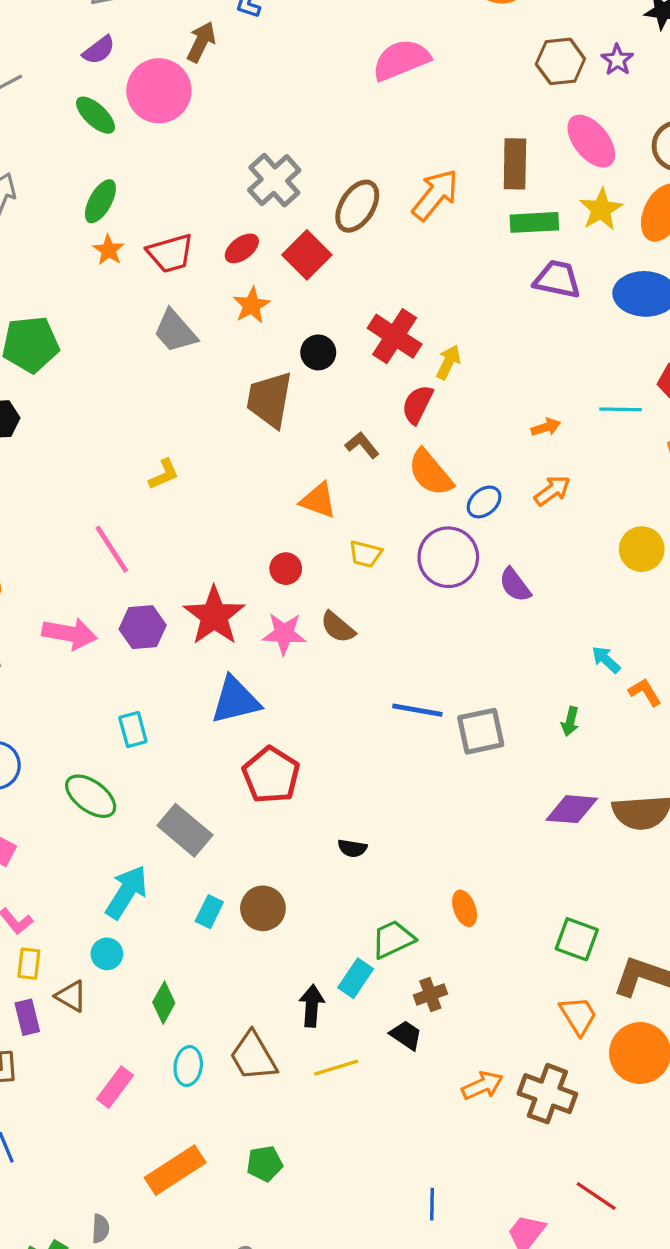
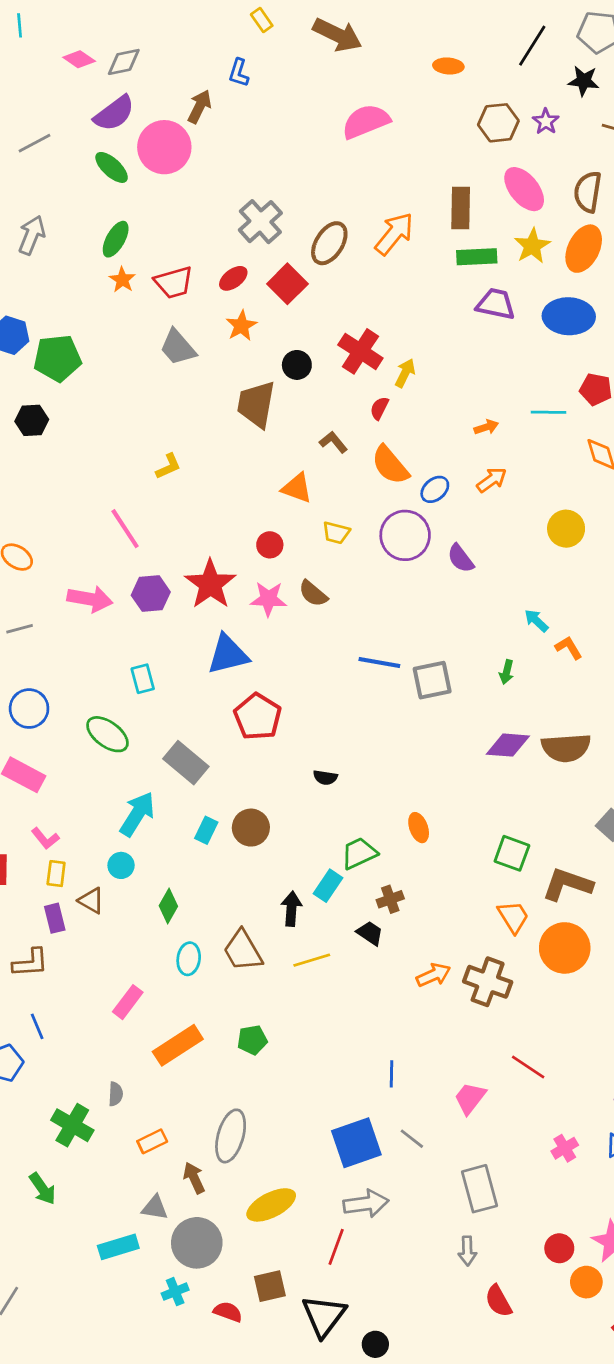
purple semicircle: (99, 50) -> (114, 113), size x1.5
red semicircle: (417, 404) -> (379, 408), size x0.7
pink rectangle: (115, 1087) -> (128, 1002), moved

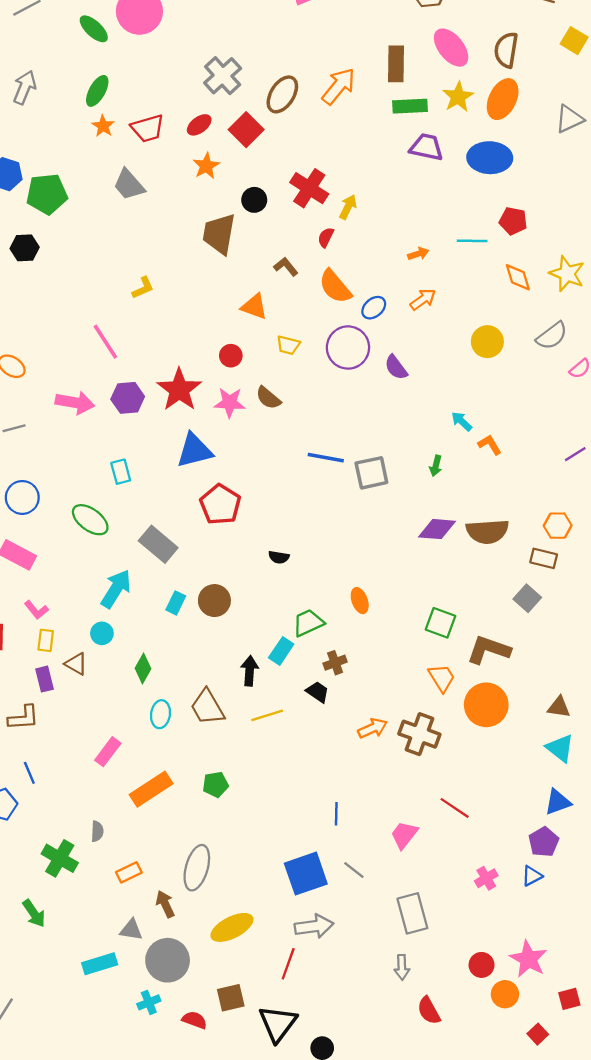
gray trapezoid: (178, 347) -> (129, 185), moved

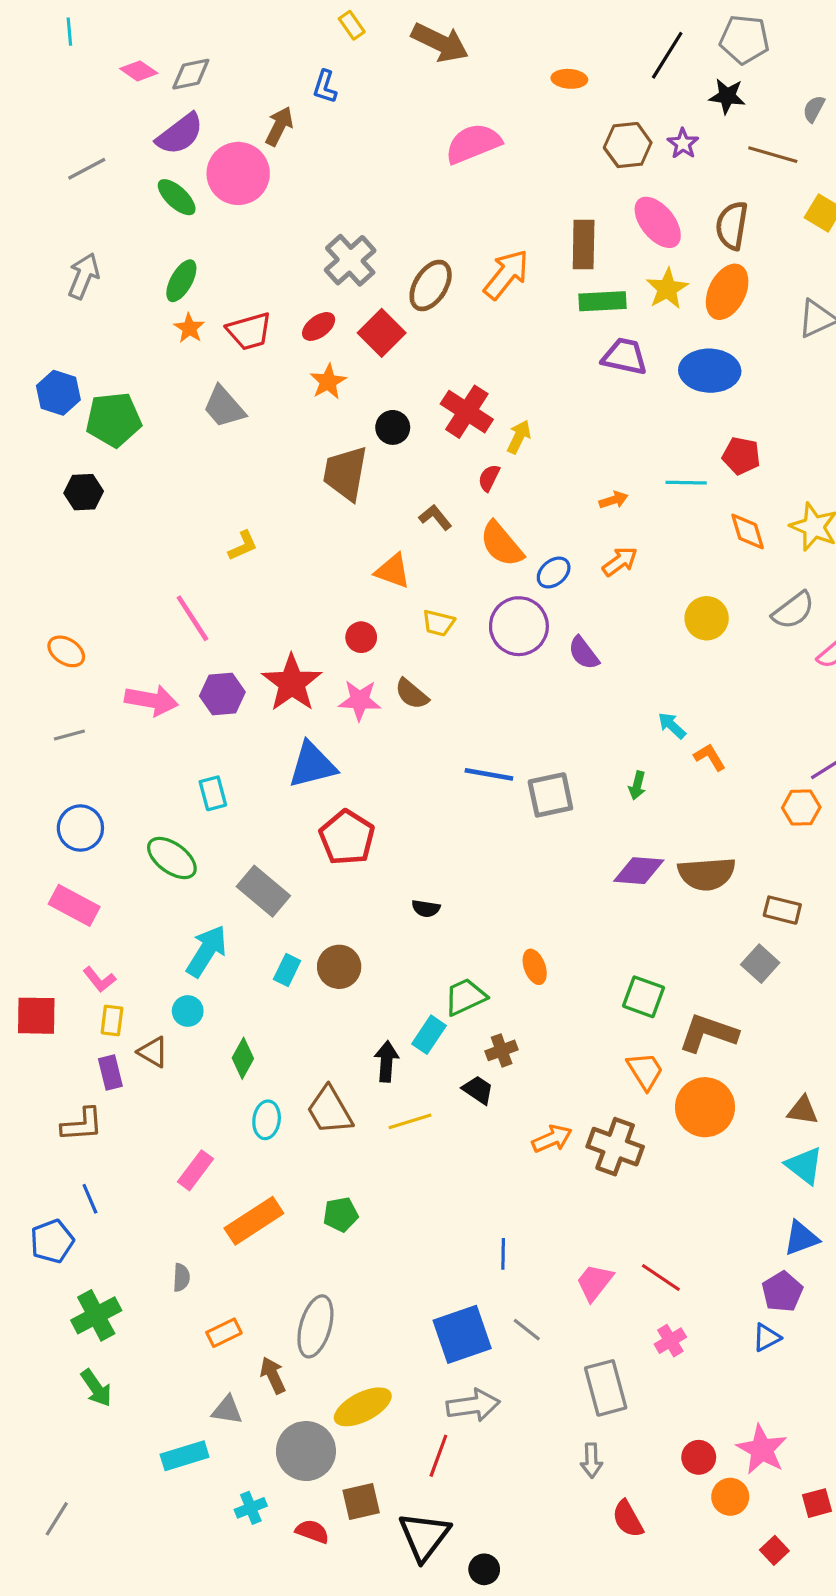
orange hexagon: (558, 526) -> (801, 808), moved
red line: (455, 808) -> (661, 1278), moved
green cross: (60, 858) -> (96, 1315), moved, turned 32
pink cross: (486, 878) -> (670, 1341), moved
gray circle: (168, 960) -> (306, 1451), moved

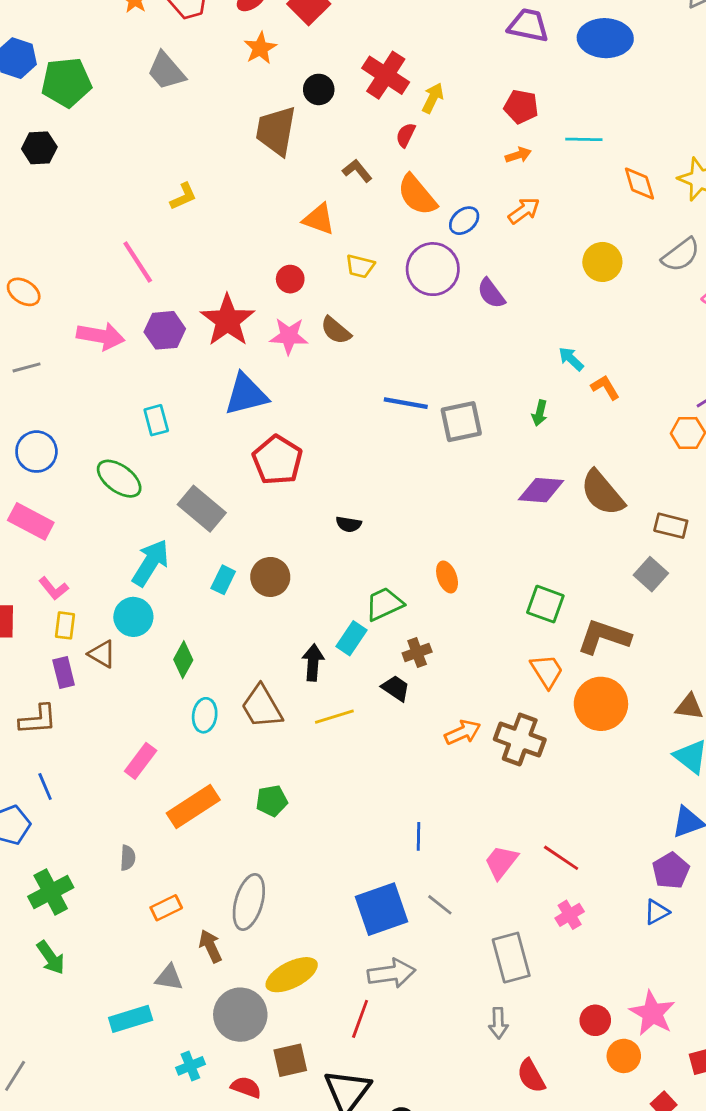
red pentagon: (741, 456) -> (521, 107), moved
brown semicircle: (707, 874) -> (602, 493), turned 54
cyan circle: (188, 1011) -> (133, 617), size x1.4

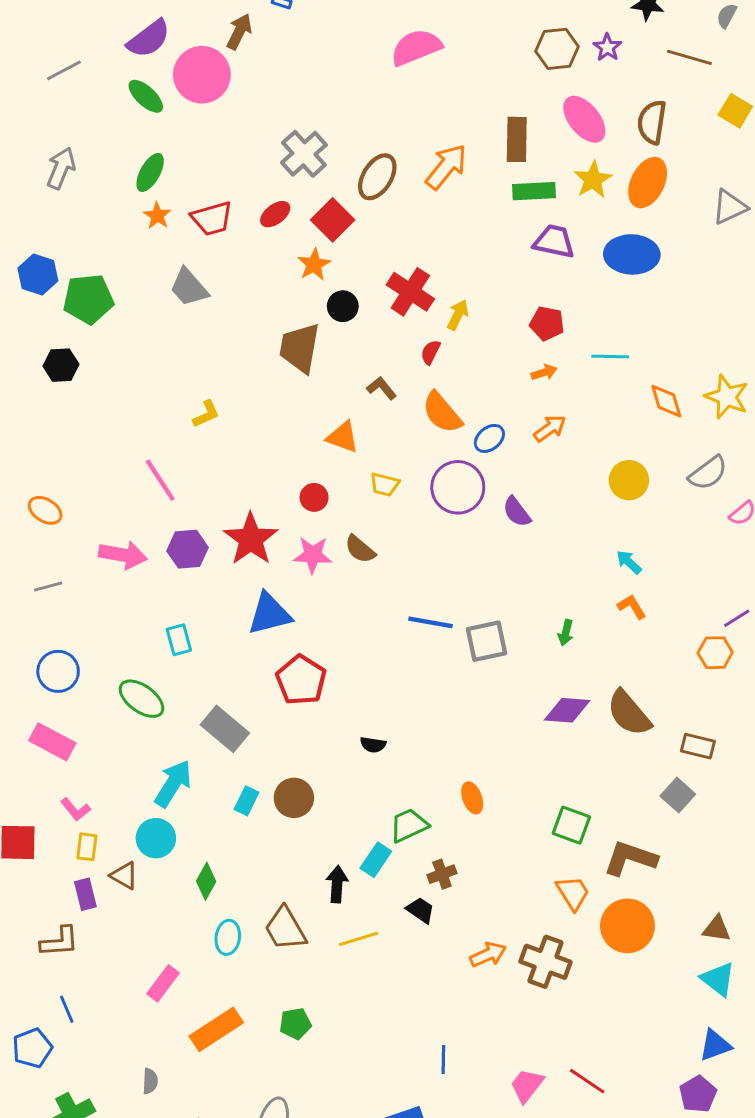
orange star: (260, 48) -> (314, 264), moved
cyan arrow: (571, 359) -> (629, 562), moved

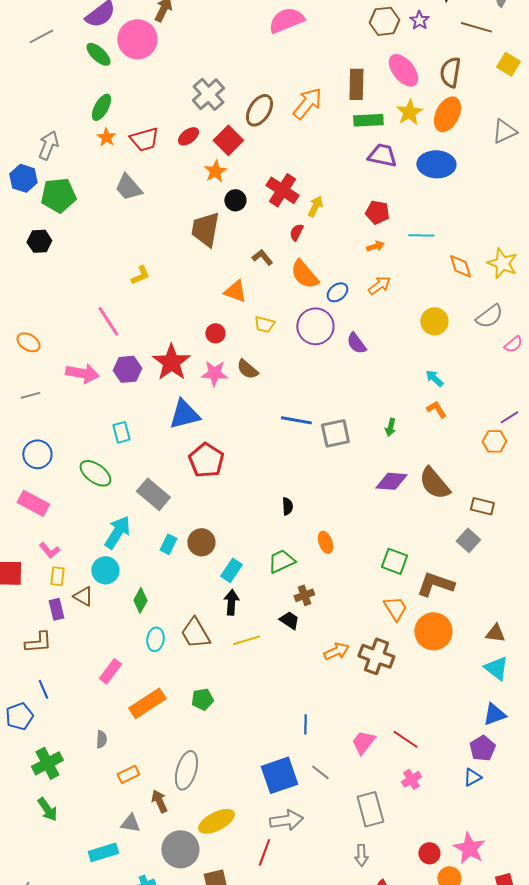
gray arrow: (61, 168) -> (48, 145), moved
black semicircle: (373, 745) -> (287, 506), moved, turned -102
cyan rectangle: (376, 860) -> (231, 570), moved

